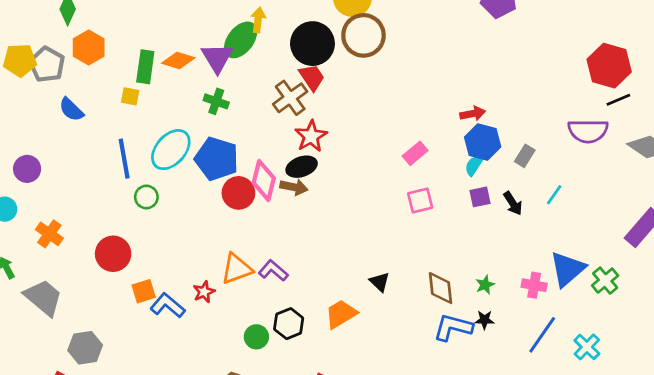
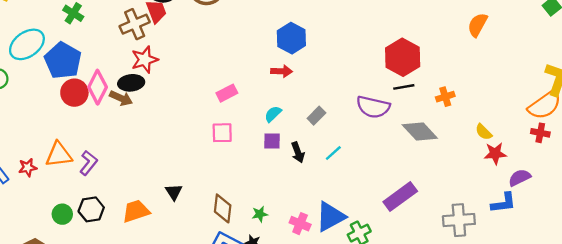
blue hexagon: (483, 142) -> (291, 38), moved
purple L-shape: (273, 271) -> (89, 163), turned 75

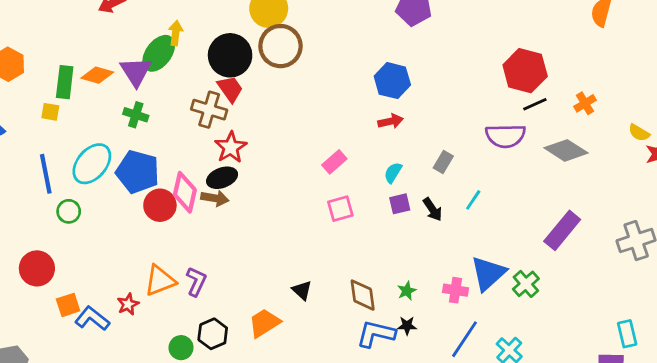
brown cross: (135, 24) -> (209, 110), turned -36

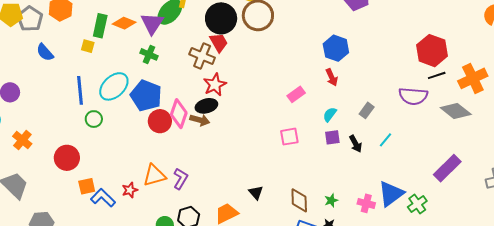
orange cross: (585, 103) -> (473, 78), size x1.8
red arrow: (391, 121) -> (332, 77), turned 72
pink rectangle: (334, 162) -> (296, 94), moved

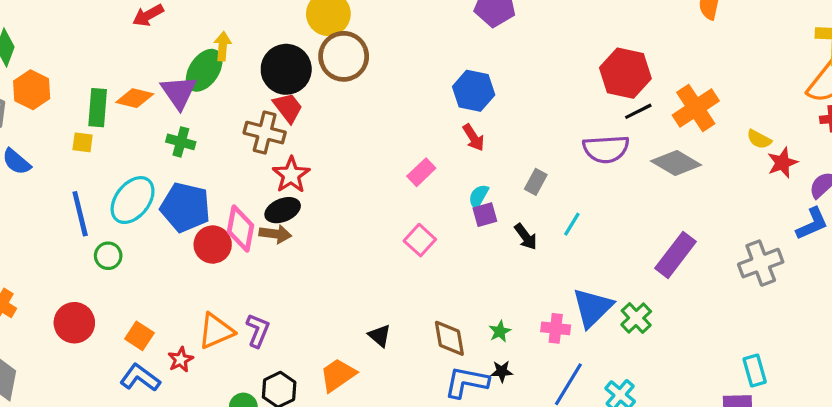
pink square: (289, 137) -> (420, 240), turned -30
purple square: (332, 137) -> (485, 215), moved
orange square: (87, 186) -> (139, 336), moved, turned -36

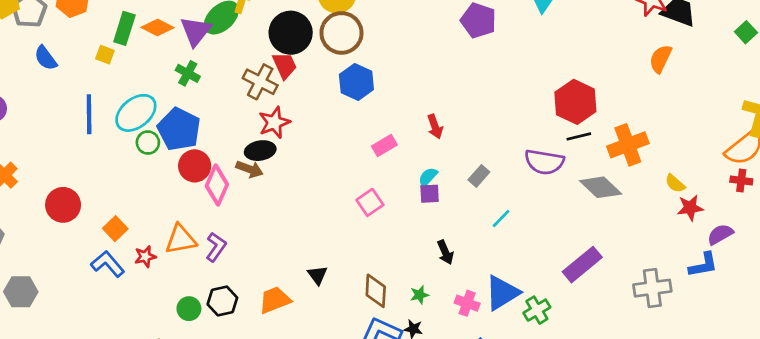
blue hexagon: (474, 91) -> (356, 82), moved
pink diamond: (241, 229) -> (217, 185), moved
black arrow: (526, 237) -> (445, 252), moved
green circle: (108, 256) -> (148, 143), moved

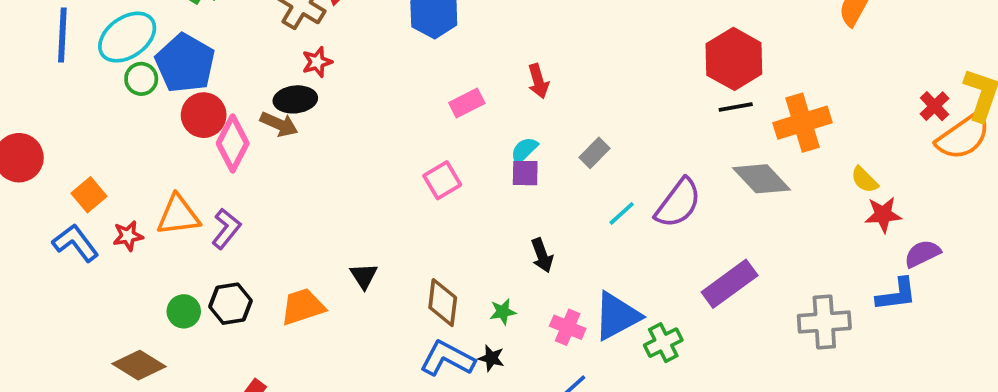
red star: (274, 123) -> (317, 62), size x0.7
purple semicircle: (544, 162) -> (678, 203), moved, turned -66
red cross: (741, 181) -> (934, 106), moved, turned 35

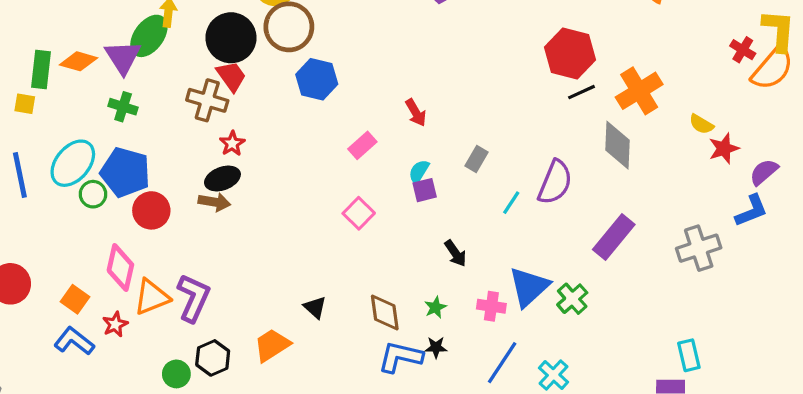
pink diamond: (233, 143) -> (120, 268), moved
gray diamond: (761, 179) -> (617, 145), turned 60
purple L-shape: (226, 229) -> (193, 298), size x1.4

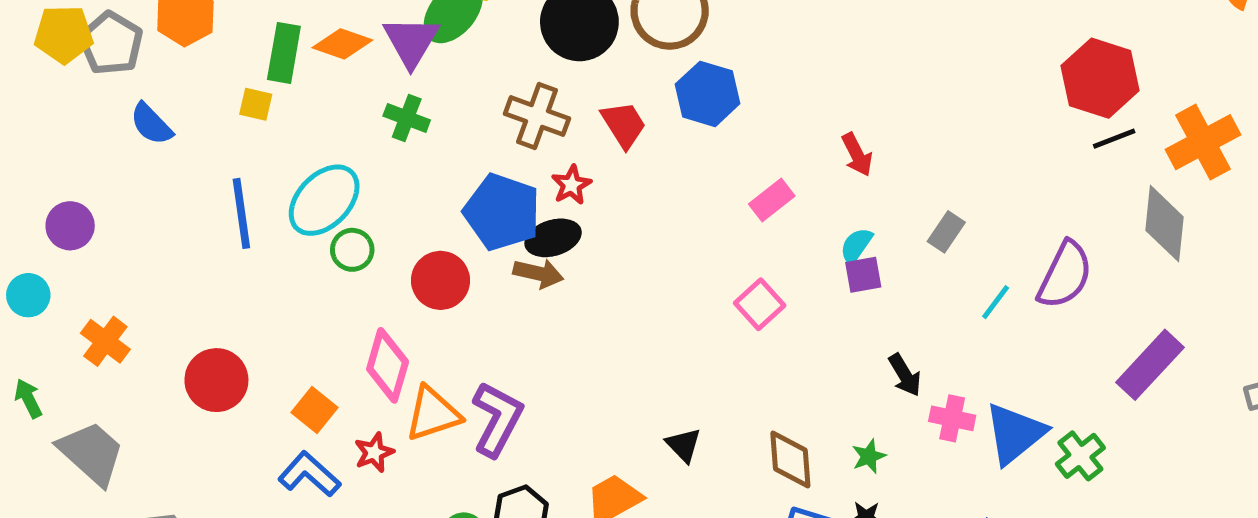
red trapezoid: (231, 76) -> (624, 125), moved
blue pentagon: (125, 172) -> (502, 212), moved
pink cross: (491, 306) -> (952, 418), moved

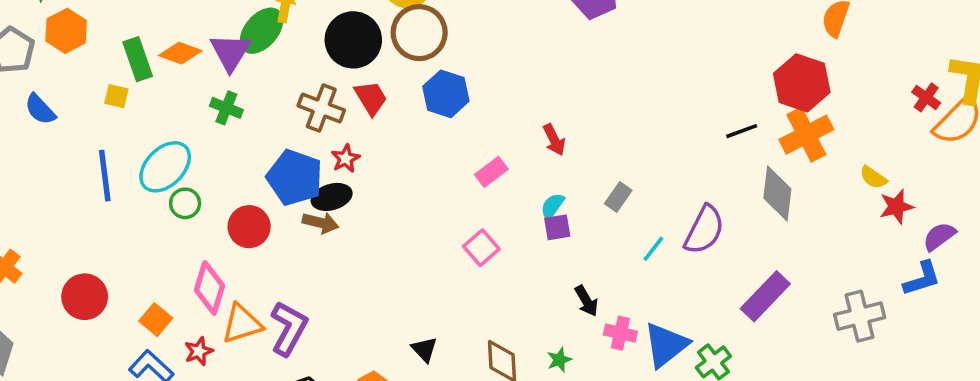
green rectangle: (284, 53) -> (138, 59), turned -30
red hexagon: (1100, 78) -> (802, 83), moved
red trapezoid: (624, 125) -> (371, 98), moved

